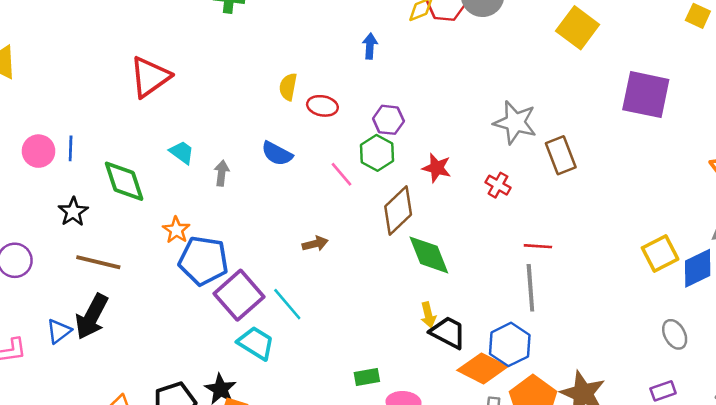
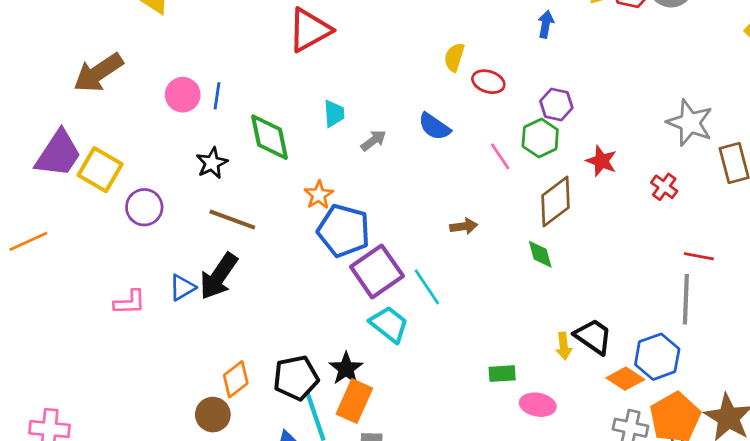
cyan trapezoid: (182, 152) -> (334, 114), turned 44
gray arrow: (222, 173) -> (374, 140), turned 40
green diamond: (429, 255) -> (540, 254), moved, size x0.6
yellow arrow: (428, 315) -> (564, 346), moved
orange diamond: (483, 368) -> (625, 379), size x0.7

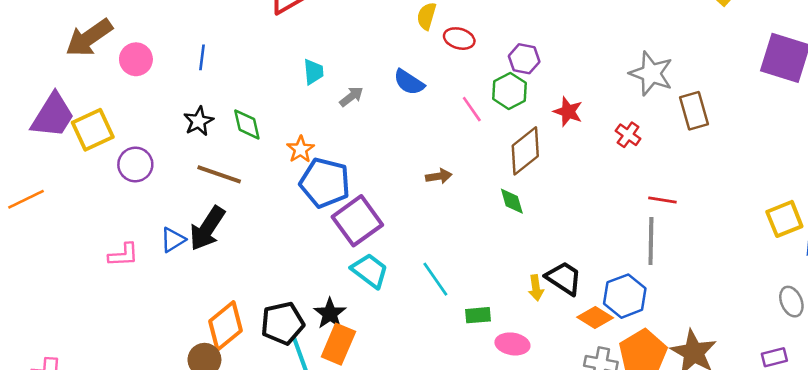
pink circle: (183, 95) -> (136, 59), moved
green diamond: (269, 137) -> (247, 124), moved, size x0.7
yellow square: (100, 170) -> (93, 130), turned 36
cyan line: (427, 287) -> (435, 279), moved
orange diamond: (236, 379) -> (226, 326), size x1.4

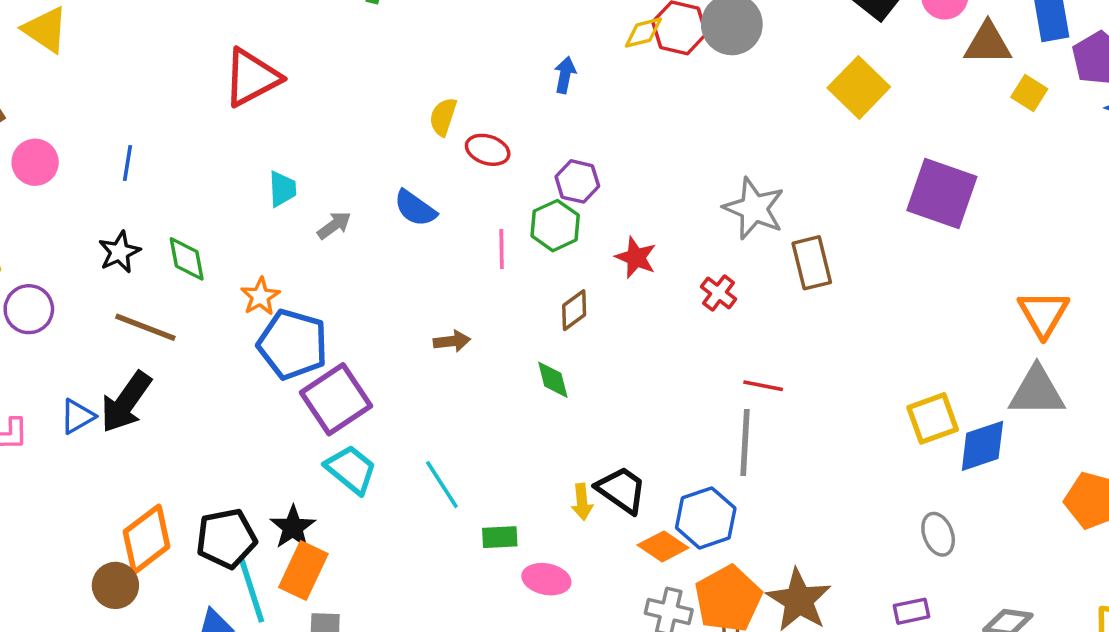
pink line: (472, 109) -> (502, 249), turned 32
brown diamond: (525, 151) -> (574, 310), size x0.6

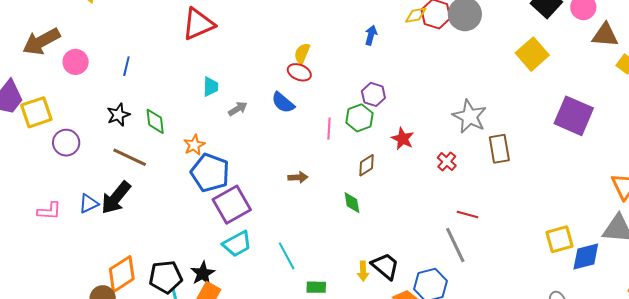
red ellipse: (488, 150) -> (299, 72), moved
gray line: (745, 442) -> (455, 245), turned -33
cyan trapezoid: (351, 469) -> (237, 244), turned 108

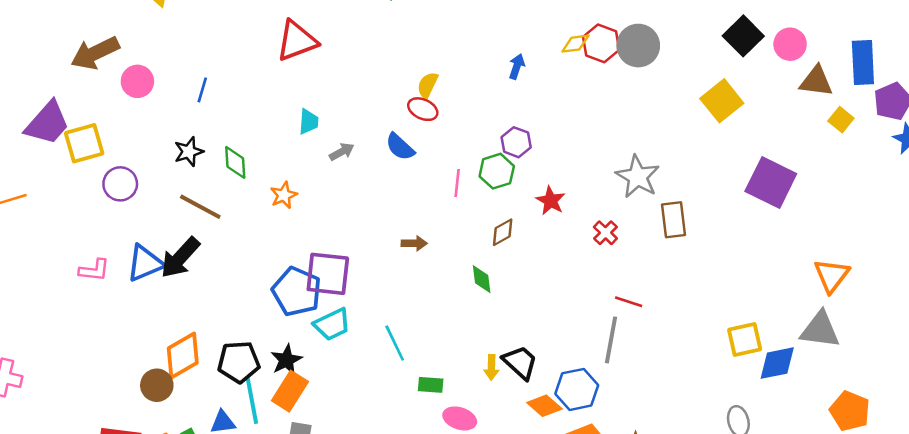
blue pentagon: (210, 173) -> (297, 292), moved
blue triangle: (89, 204) -> (145, 263), size x1.5
purple square: (232, 205) -> (328, 274), turned 33
gray line: (455, 245) -> (611, 340), turned 33

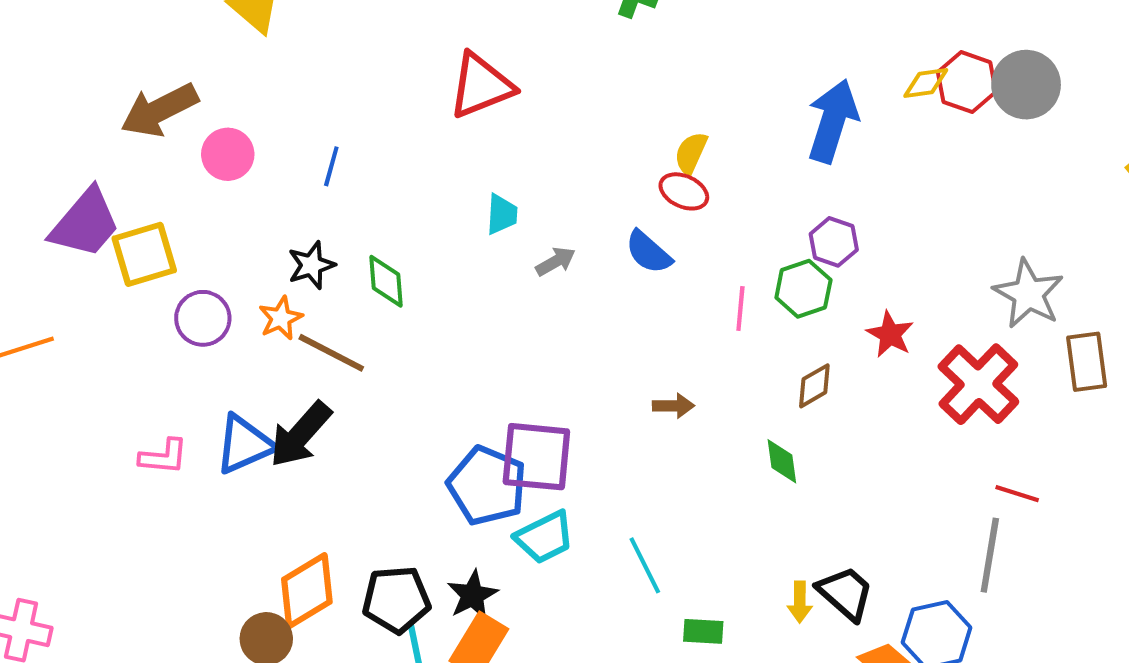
blue arrow: (517, 66) -> (833, 121), size x2.0
orange star: (284, 195) -> (281, 318), moved
red cross: (605, 233) -> (978, 384), size x2.0

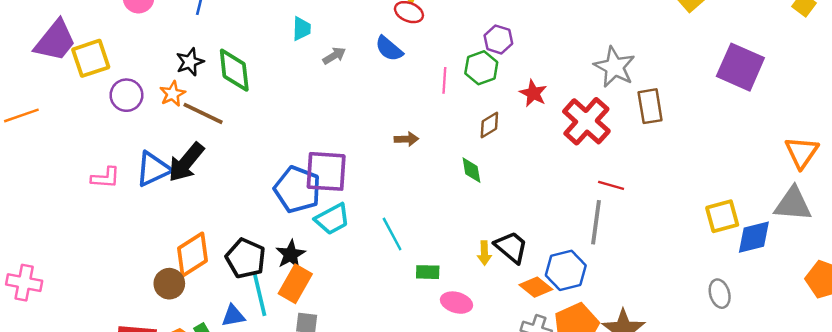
green diamond: (386, 281) -> (234, 70), size x1.4
black pentagon: (396, 600) -> (246, 258), turned 30

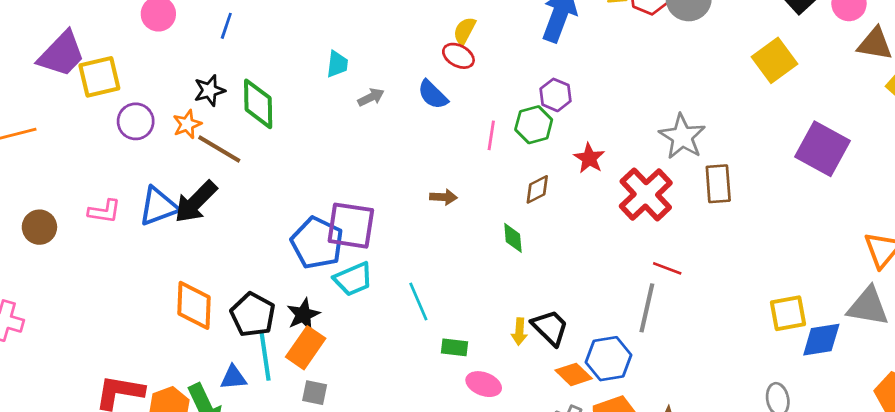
orange diamond: (193, 255) -> (194, 305), turned -60
brown circle: (169, 284) -> (39, 227), moved

